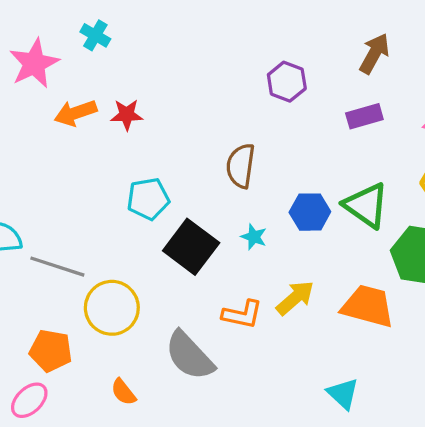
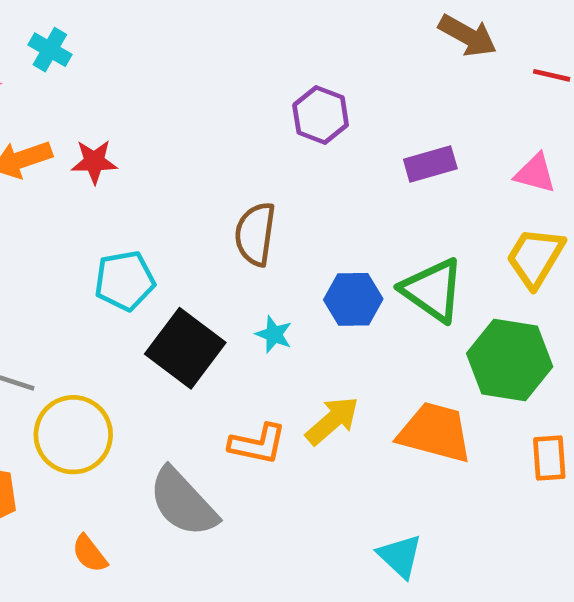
brown arrow: (374, 54) -> (468, 36), moved, turned 90

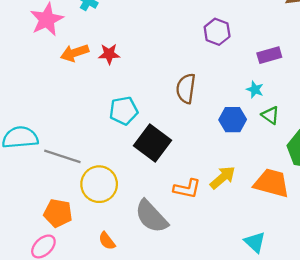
green triangle: (433, 290) -> (270, 115), size x0.6
cyan star: (274, 334) -> (255, 90), moved

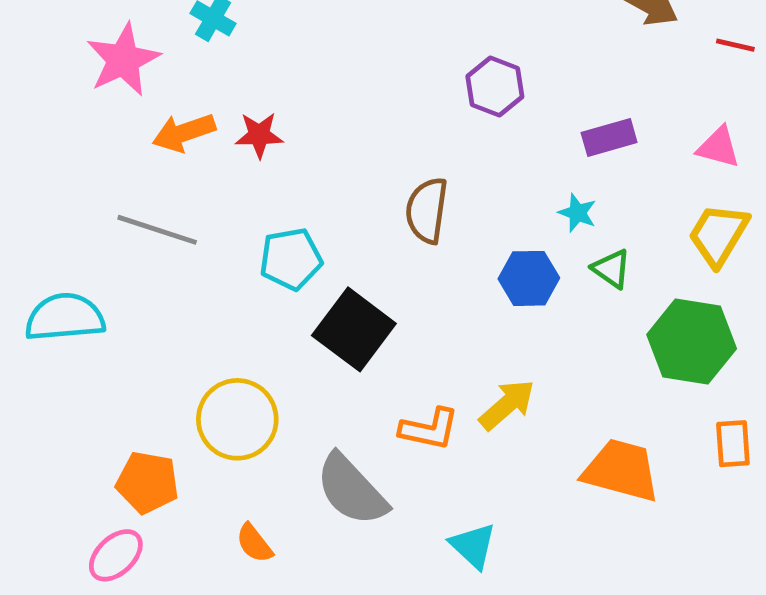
gray line: (62, 156) -> (157, 230), moved
orange trapezoid: (272, 183) -> (621, 470), moved
cyan triangle: (255, 242) -> (473, 546), moved

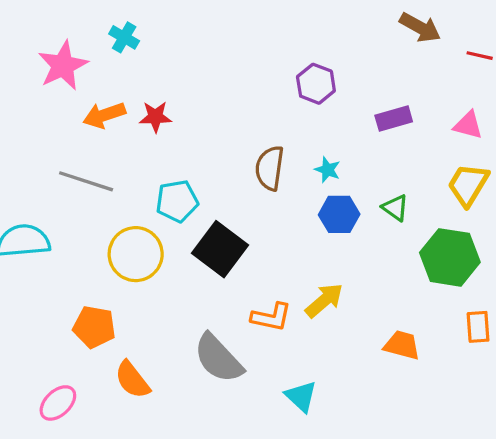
cyan star: (577, 213) -> (328, 170), moved
yellow circle: (237, 419) -> (136, 254), moved
orange trapezoid: (621, 470) -> (402, 345), size x0.7
orange pentagon: (147, 482) -> (94, 327), moved
orange semicircle: (254, 543) -> (132, 380), moved, size x1.4

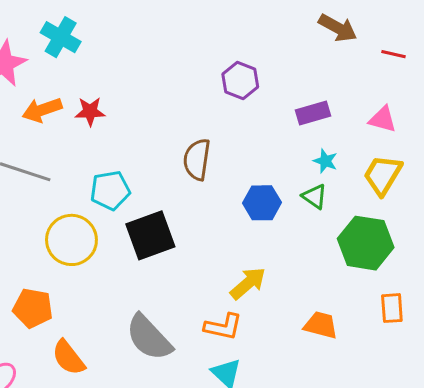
cyan cross: (124, 37) -> (61, 37), size x1.4
cyan star: (328, 170) -> (325, 161), moved
black square: (220, 249) -> (150, 235), turned 33
orange L-shape: (271, 317) -> (223, 327), moved

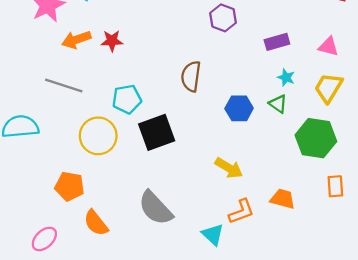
yellow arrow: (248, 283) -> (229, 168), turned 72
orange L-shape: (223, 327) -> (241, 211), moved, turned -32

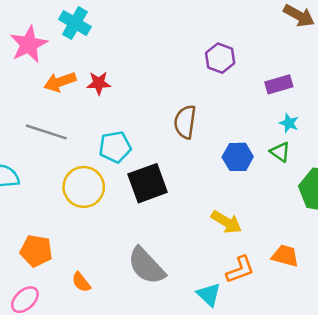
orange pentagon: (70, 186) -> (36, 251), moved
orange semicircle: (96, 223) -> (81, 282), size x0.7

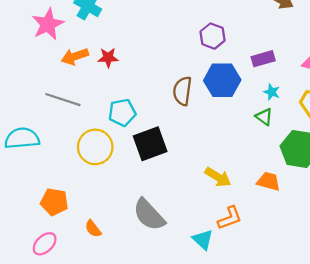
blue hexagon: (238, 157) -> (222, 80), moved, size x1.4
orange trapezoid: (285, 256) -> (268, 181), moved

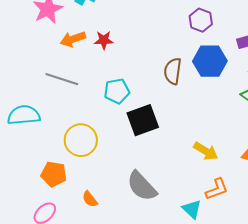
yellow circle: (95, 147) -> (81, 140), moved

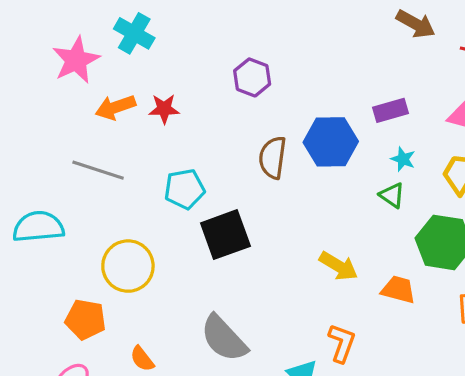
purple hexagon: (201, 20) -> (252, 77), moved
yellow arrow: (206, 151) -> (339, 266), moved
orange L-shape: (217, 189) -> (342, 343), turned -50

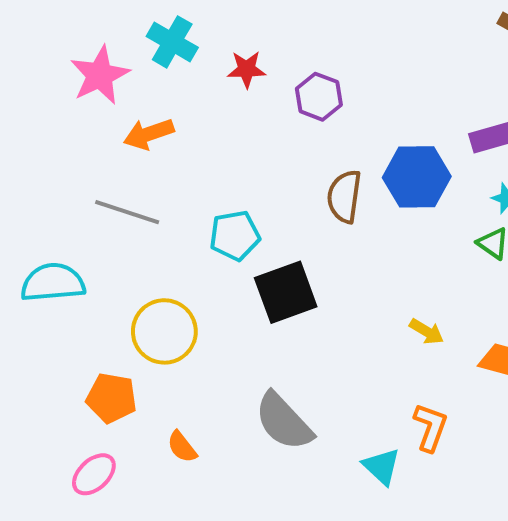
red star: (164, 109) -> (247, 69), moved
yellow arrow: (339, 266) -> (426, 331), size x0.7

